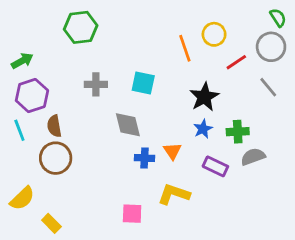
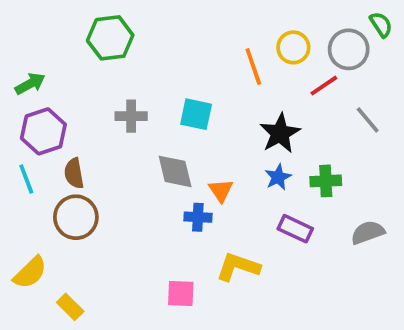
gray circle: (271, 47) -> (349, 49), moved
orange triangle: (172, 151) -> (221, 191), moved
gray semicircle: (253, 157) -> (368, 232), moved

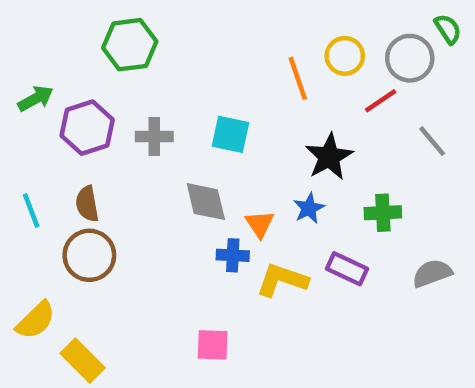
purple hexagon: (43, 131) -> (87, 128), moved
blue star: (278, 177) -> (309, 208), moved
yellow L-shape: (238, 267) -> (282, 280), moved
yellow rectangle: (70, 307) -> (83, 361), size x1.4

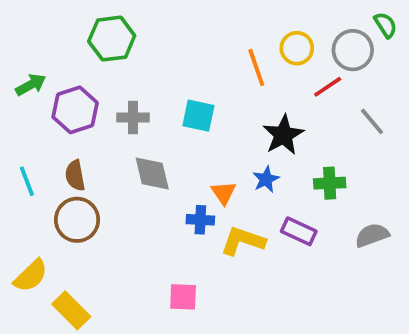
gray diamond: (206, 202) -> (152, 173), moved

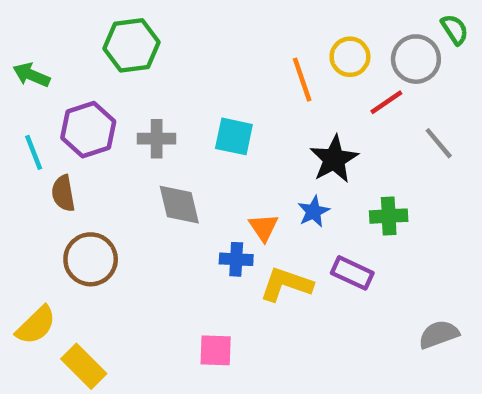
green arrow: (31, 85) -> (31, 75), moved, turned -128
brown semicircle: (75, 175) -> (63, 193), moved
cyan line: (27, 181) -> (34, 152), moved
gray semicircle: (372, 235) -> (439, 334), moved

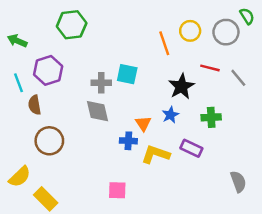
red line: (386, 102) -> (210, 68), moved, turned 48
gray cross: (157, 139) -> (101, 83), moved
gray semicircle: (439, 334) -> (238, 182), turned 90

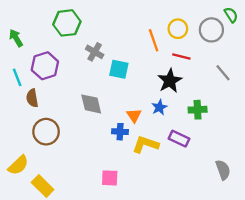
green arrow: (17, 41) -> (16, 38), turned 36
red line: (210, 68) -> (181, 56), moved
gray cross: (101, 83) -> (95, 52), moved, turned 30

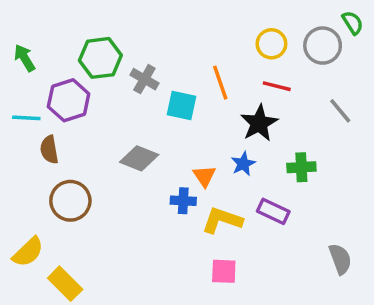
green hexagon: (67, 23) -> (100, 58), moved
orange line: (154, 40) -> (220, 83), moved
cyan line: (17, 77) -> (26, 118), turned -66
gray diamond: (91, 104) -> (139, 158), turned -55
pink square: (110, 178) -> (224, 271), moved

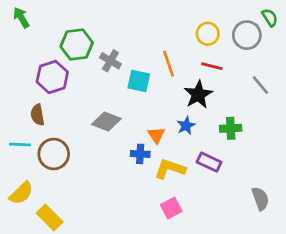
green arrow: (25, 58) -> (21, 18), moved
cyan line: (26, 118) -> (20, 145), moved
pink square: (224, 271) -> (171, 208), turned -30

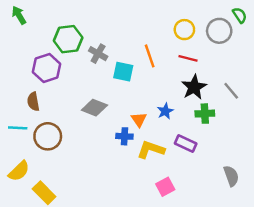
gray line: (260, 85) -> (231, 91), moved
black star: (198, 95) -> (194, 87), moved
pink square: (171, 208) -> (165, 187), moved

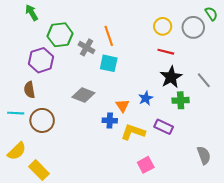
green arrow: (19, 15) -> (32, 13), moved
orange line: (150, 56) -> (109, 36), moved

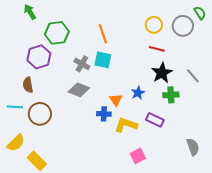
gray cross: (87, 47) -> (82, 64), moved

